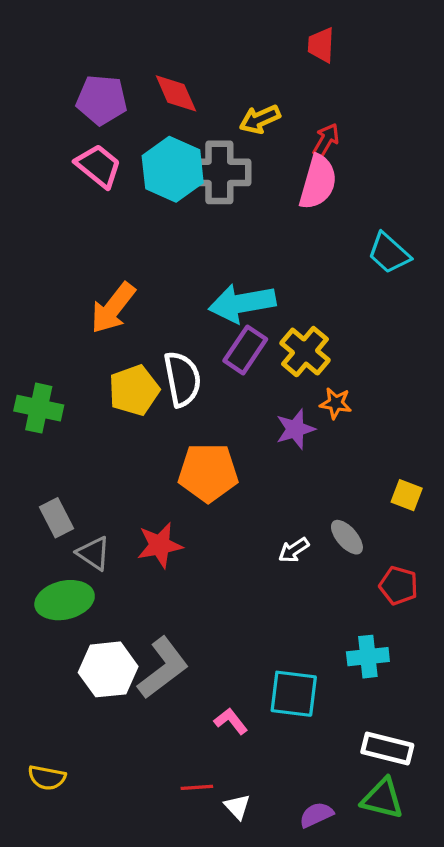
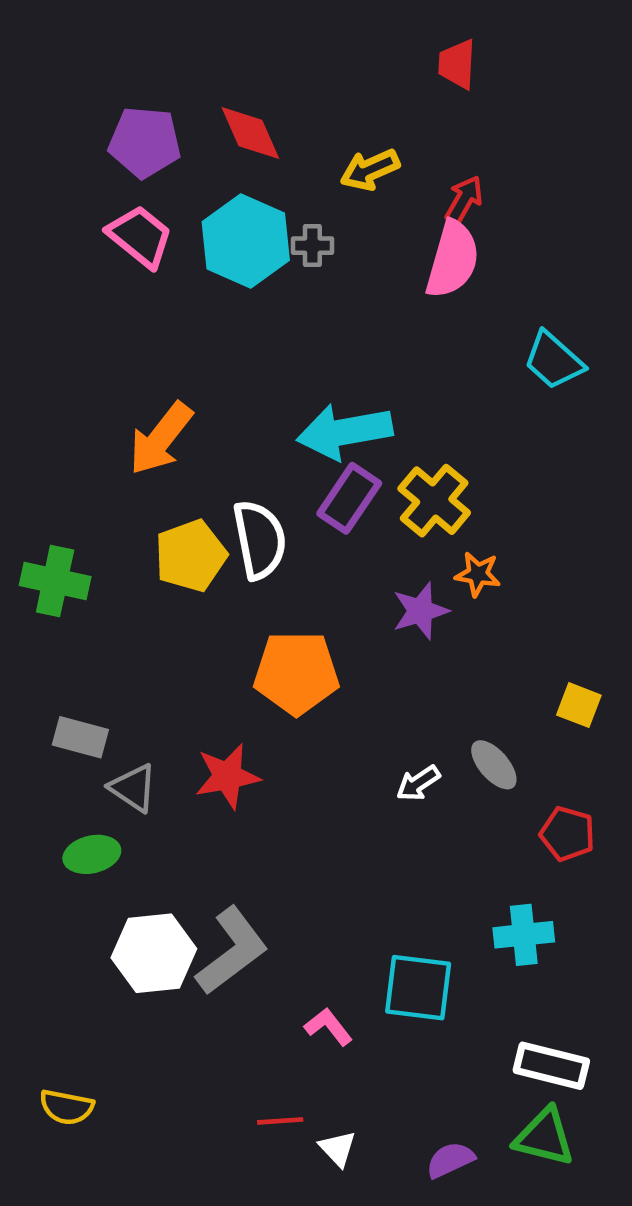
gray cross: (219, 172) -> (312, 246), size x0.5
gray rectangle: (56, 518) -> (80, 737), turned -48
green ellipse: (65, 600) -> (92, 854), size x0.7

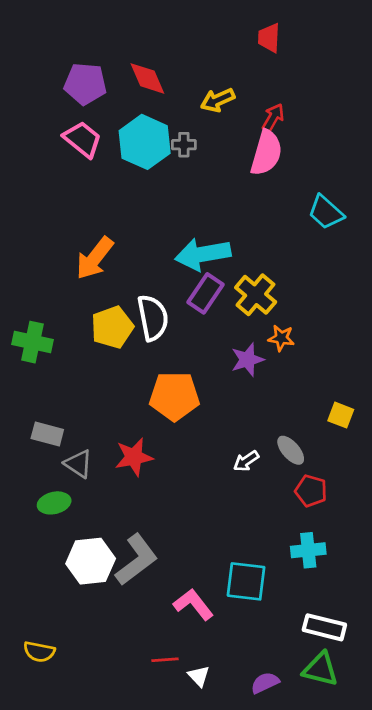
red pentagon: (567, 834) -> (311, 491), moved
pink L-shape: (328, 1027) -> (193, 604), size x1.4

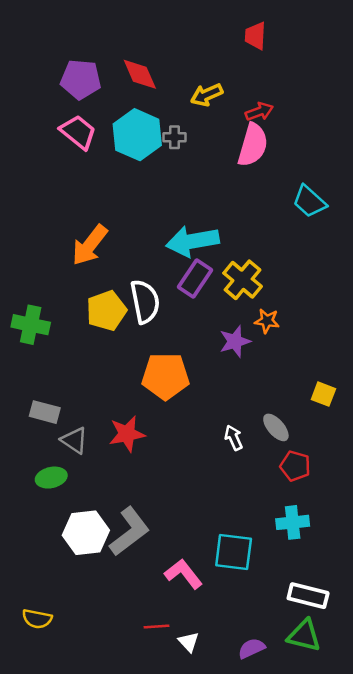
red arrow: (273, 118) -> (259, 112), turned 40
white arrow: (246, 461) -> (234, 438), turned 100

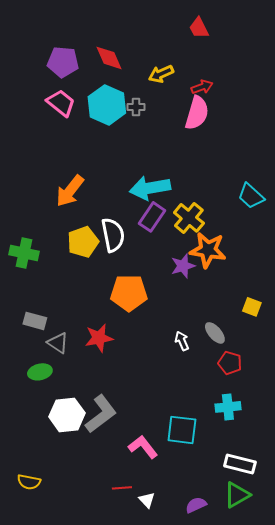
red trapezoid: (255, 36) -> (199, 28), turned -30
cyan trapezoid: (309, 201) -> (251, 196), moved
orange star: (267, 321) -> (208, 250), size x1.8
green triangle: (304, 635) -> (237, 495), turned -44

